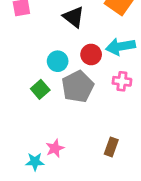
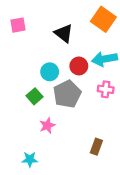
pink star: (55, 148) -> (47, 126), moved

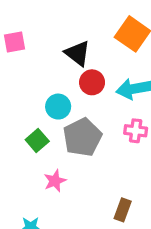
red circle: (79, 66) -> (92, 82), moved

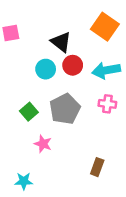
cyan circle: (58, 107) -> (46, 69), moved
pink star: (55, 181) -> (43, 144), turned -30

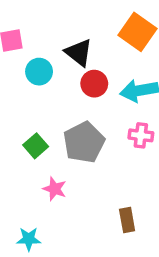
cyan circle: (46, 69) -> (39, 72), moved
brown rectangle: (97, 167) -> (127, 220), turned -30

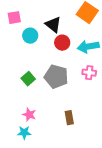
gray pentagon: (84, 142) -> (56, 77), turned -30
pink star: (55, 189) -> (29, 115), moved
brown rectangle: (127, 220) -> (69, 118), moved

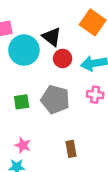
cyan circle: (30, 36) -> (24, 50), size x1.6
green square: (28, 79) -> (22, 102), turned 32

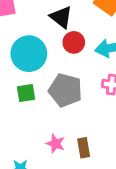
cyan circle: (24, 50) -> (29, 54), moved
pink star: (23, 145) -> (56, 144), moved

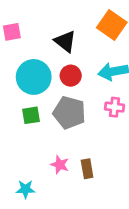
red circle: (74, 42) -> (71, 76), moved

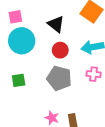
cyan circle: (34, 77) -> (22, 41), moved
green square: (31, 115) -> (19, 80), moved

